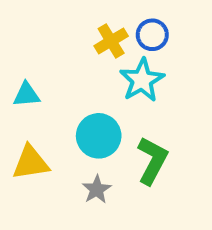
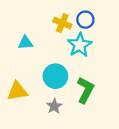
yellow cross: (111, 41) -> (62, 23), turned -36
cyan triangle: (26, 95) -> (25, 43), moved

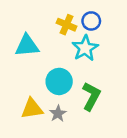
cyan triangle: (25, 43) -> (27, 46), size x1.5
yellow triangle: (17, 91) -> (32, 109), moved

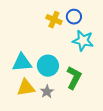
cyan triangle: (27, 46) -> (22, 63), moved
cyan star: (85, 48) -> (83, 41), moved, turned -30

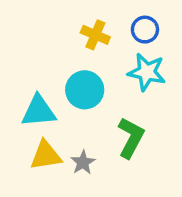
blue circle: (74, 17) -> (145, 30), moved
cyan circle: (48, 66) -> (85, 90), moved

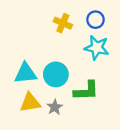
cyan circle: (85, 90) -> (56, 74), moved
green L-shape: (131, 138) -> (86, 91), turned 60

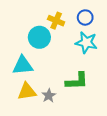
cyan circle: (56, 74) -> (39, 37), moved

